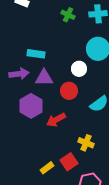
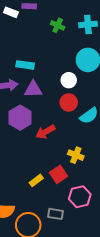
red circle: (69, 91) -> (69, 102), moved

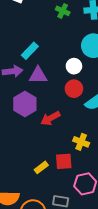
cyan rectangle: (25, 65) -> (30, 51), turned -54
red square: (59, 174) -> (64, 161), turned 30

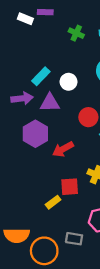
white circle: (74, 66) -> (69, 82), moved
red square: (64, 161) -> (70, 187), moved

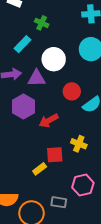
green cross: (76, 33) -> (42, 23), moved
cyan rectangle: (41, 76) -> (22, 44), moved
white circle: (69, 82) -> (54, 59), size x1.5

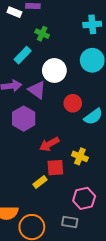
purple triangle: (37, 78) -> (37, 90), turned 36
red arrow: (49, 121) -> (49, 144), moved
gray rectangle: (59, 202) -> (70, 222), moved

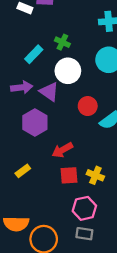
green cross: (42, 34) -> (62, 42), moved
yellow cross: (80, 156) -> (95, 175), moved
yellow rectangle: (40, 182) -> (23, 171), moved
pink hexagon: (84, 198) -> (84, 208), moved

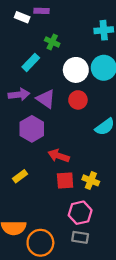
green cross: (62, 42) -> (52, 42), moved
white circle: (68, 71) -> (76, 70), moved
red circle: (88, 106) -> (78, 100), moved
red arrow: (62, 150) -> (59, 156), turned 48

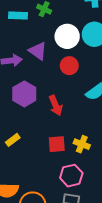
cyan rectangle: (31, 62) -> (18, 15), moved, turned 48
purple triangle: (46, 99) -> (38, 51), moved
red arrow: (59, 156) -> (56, 105), moved, turned -132

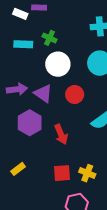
white circle: (67, 36) -> (58, 64), moved
purple triangle: (38, 51) -> (43, 93), moved

